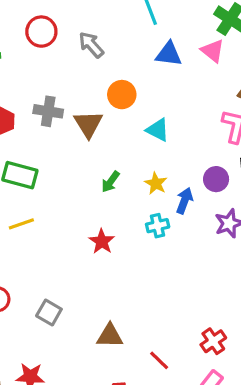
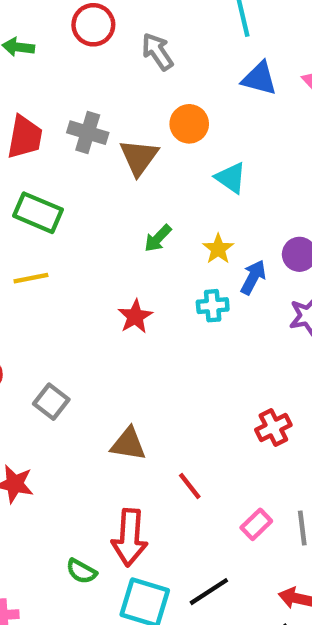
red cross: (213, 341) -> (273, 427), moved

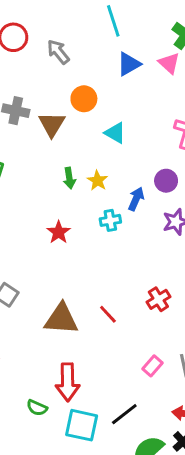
blue triangle: (259, 78) -> (129, 64), turned -40
green arrow: (158, 238) -> (69, 178), turned -48
yellow star: (218, 249) -> (97, 181), moved
brown triangle: (128, 444) -> (61, 319), size x1.4
red line: (190, 486) -> (108, 314), moved

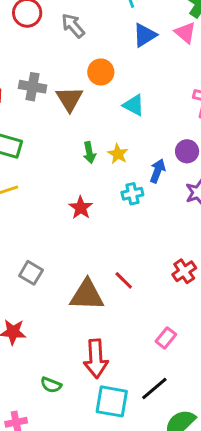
red line: (108, 314) -> (124, 280), moved
pink rectangle: (153, 366) -> (166, 338), moved
green semicircle: (37, 408) -> (51, 385), moved

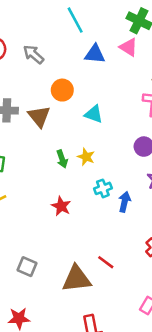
blue triangle: (145, 35) -> (95, 54), turned 45
blue arrow: (158, 171) -> (125, 202), moved

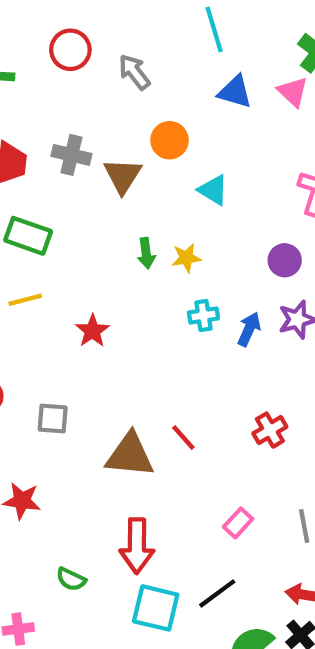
yellow star: (86, 157) -> (186, 258), turned 30
blue arrow: (125, 202) -> (249, 329), moved
red star: (61, 206) -> (92, 331), moved
gray square: (27, 267) -> (53, 419), turned -30

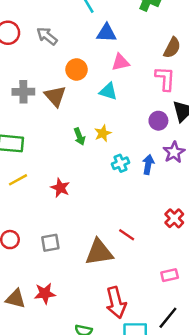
pink triangle: (293, 92) -> (120, 62), moved, turned -42
pink rectangle: (238, 523) -> (170, 275), turned 49

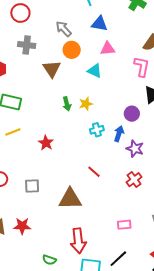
gray arrow: (47, 36) -> (64, 29), moved
gray cross: (23, 92) -> (27, 45), moved
purple circle: (158, 121) -> (132, 114), moved
purple star: (174, 152) -> (135, 149), moved, turned -30
red line: (127, 235) -> (94, 172), moved

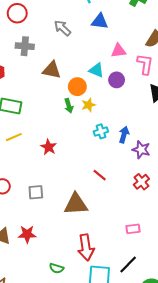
pink triangle: (108, 49) -> (118, 51), moved
orange circle: (72, 50) -> (77, 87), moved
brown triangle: (52, 69) -> (52, 70), turned -42
purple circle: (132, 114) -> (117, 80), moved

